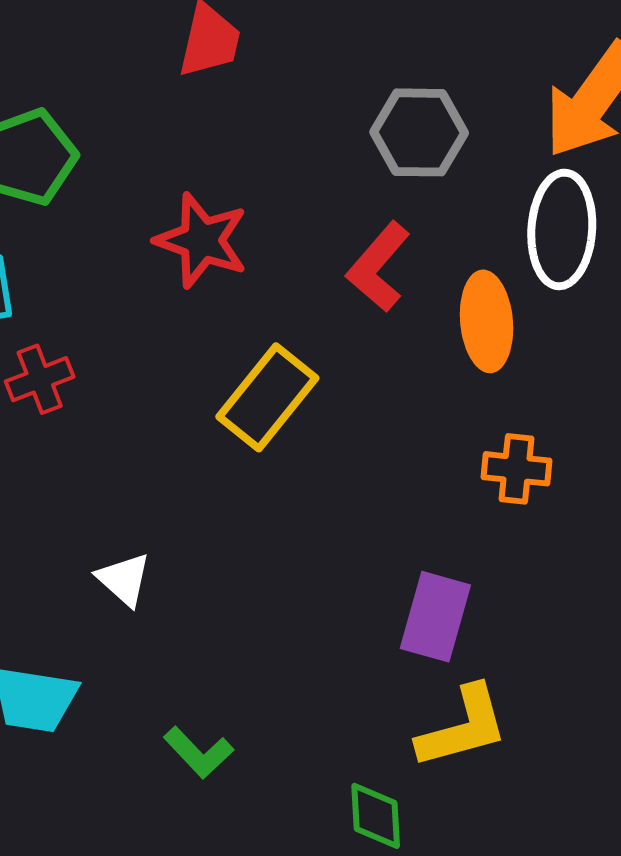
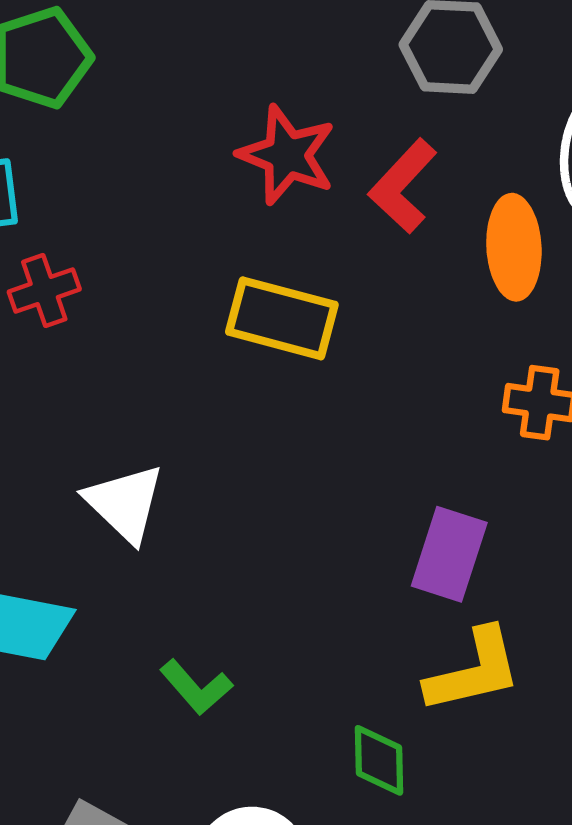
red star: (202, 240) -> (287, 155), moved
yellow rectangle: (267, 397) -> (282, 318), turned 64
white triangle: (124, 579) -> (125, 503), size x1.4

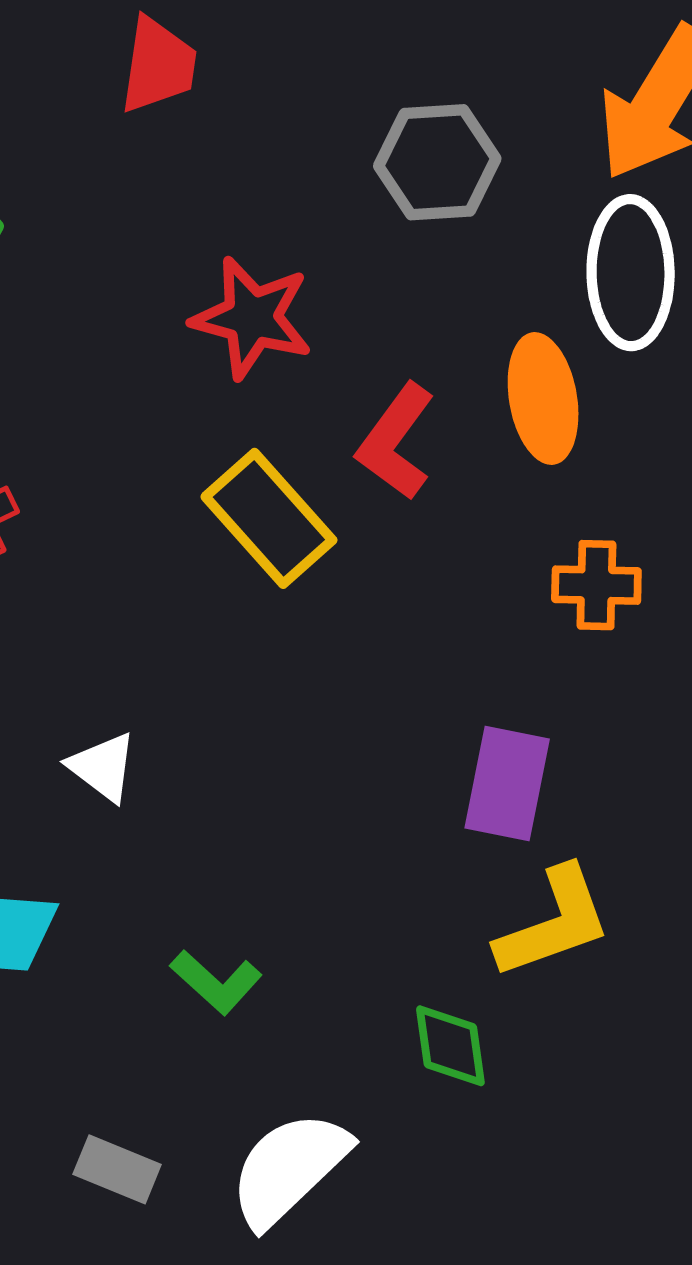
red L-shape: (403, 186) -> (396, 442), moved
yellow rectangle: (282, 318) -> (269, 518), turned 40
white triangle: (125, 503) -> (103, 767), size x0.7

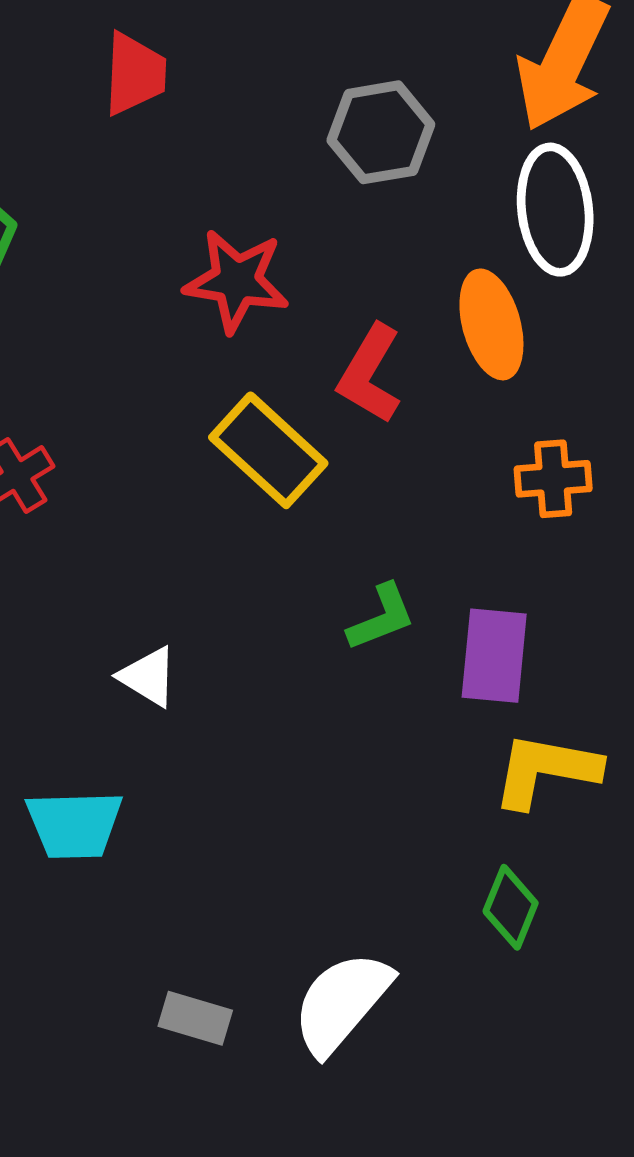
yellow L-shape: (554, 923) -> (546, 770), turned -144
green L-shape: (216, 982) -> (381, 617), moved, turned -58
green diamond: (450, 1046) -> (511, 907), moved, turned 36

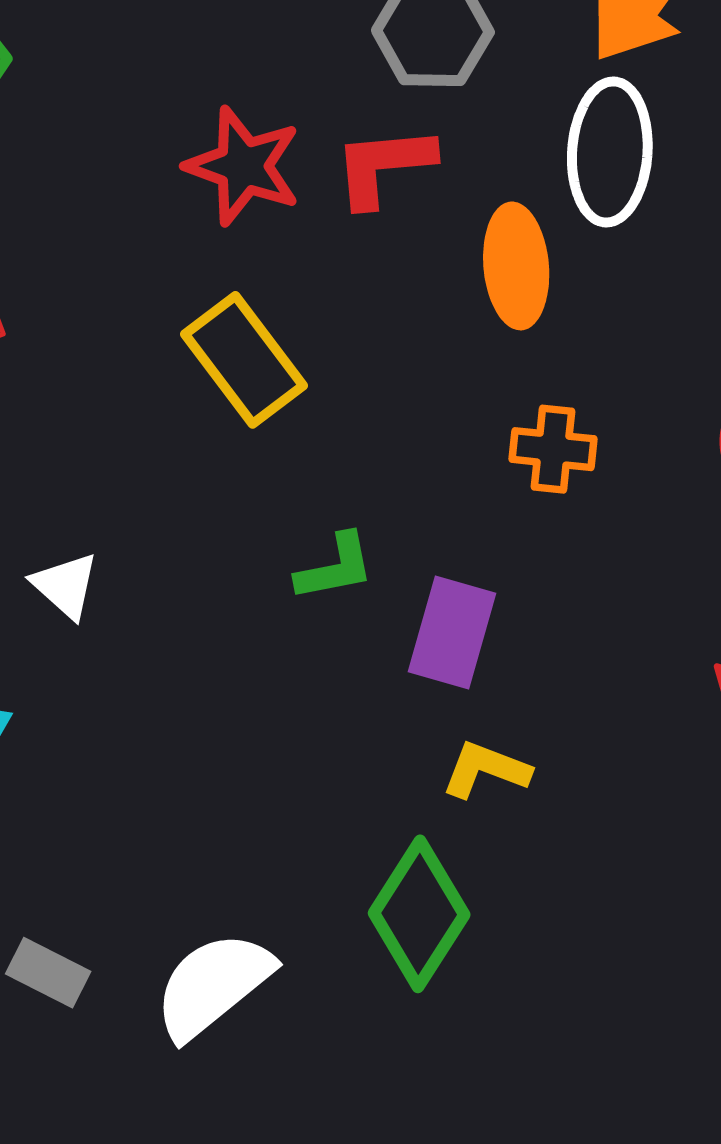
red L-shape: (370, 374) -> (384, 166), moved, turned 44
yellow L-shape: (546, 770) -> (486, 770), size x0.7
green diamond: (511, 907) -> (419, 914), size x1.6

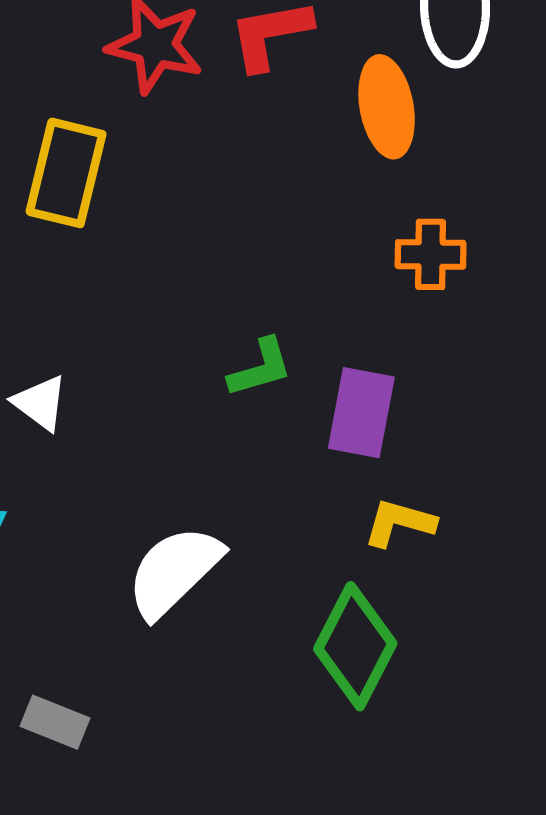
yellow rectangle: (244, 360) -> (66, 173), moved, turned 56
white semicircle: (213, 985) -> (174, 571), moved

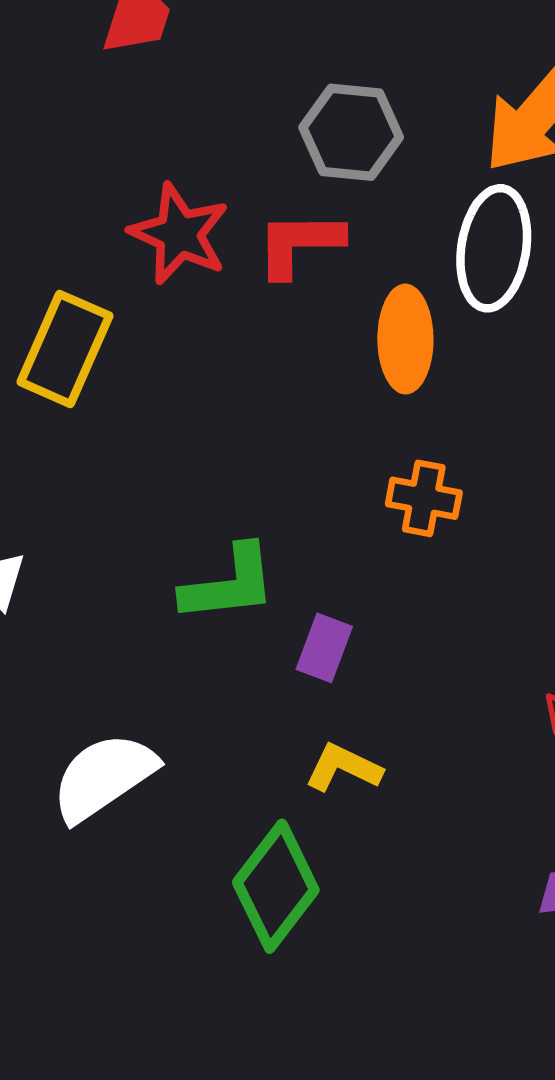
green L-shape: (260, 368) -> (229, 584), size x1.4
purple rectangle: (361, 413) -> (324, 648), size x0.7

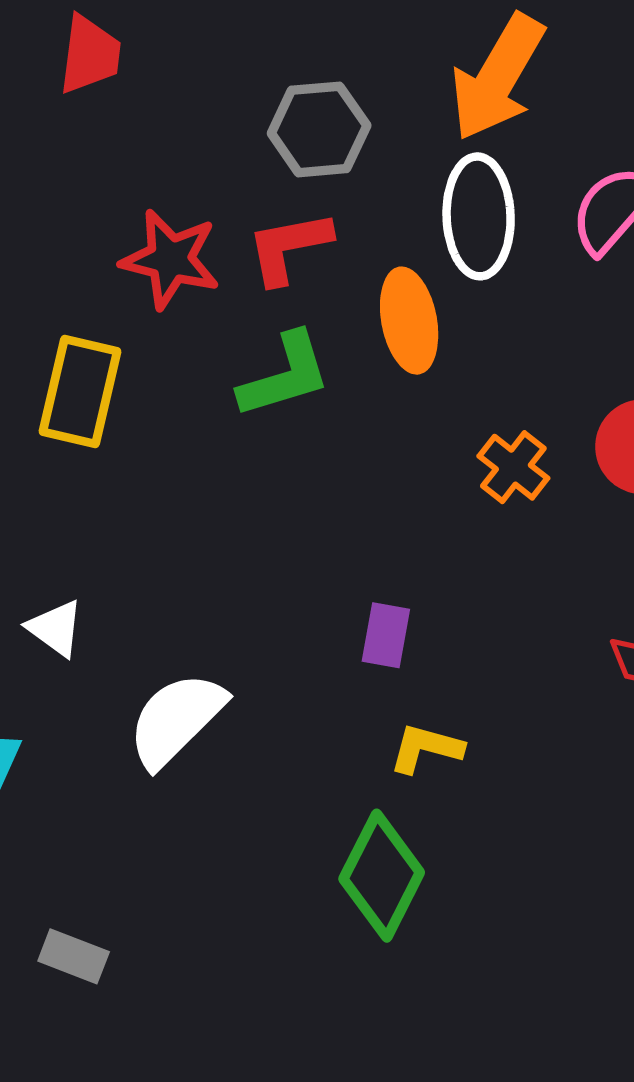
orange cross: (424, 498) -> (513, 467), moved, turned 38
green L-shape: (229, 584) -> (285, 375), moved
white semicircle: (104, 777) -> (176, 720), moved

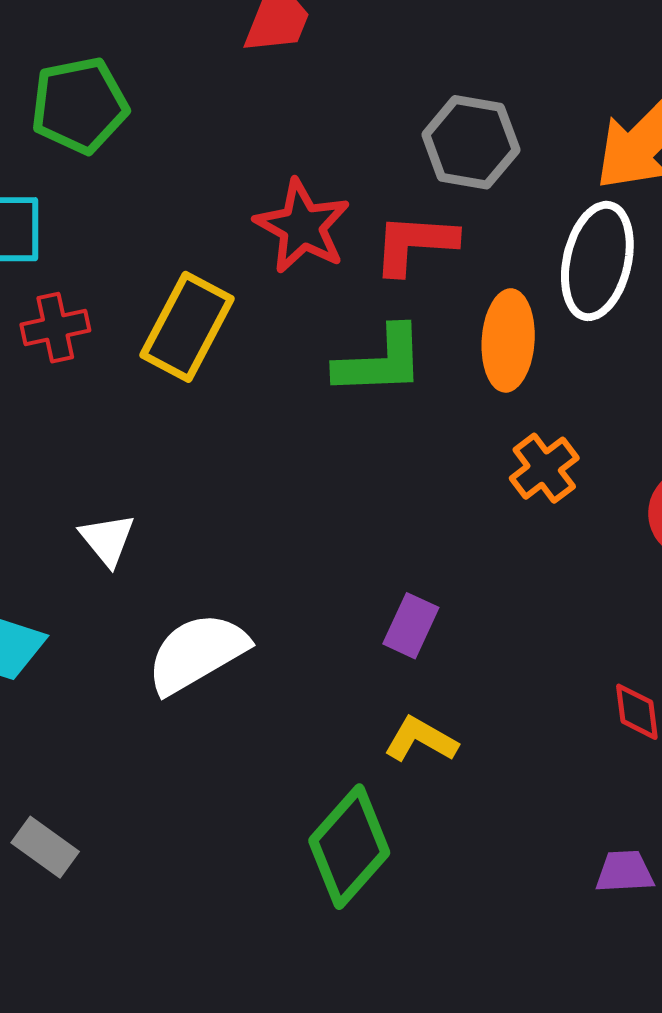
orange cross: (513, 467) -> (544, 468), moved

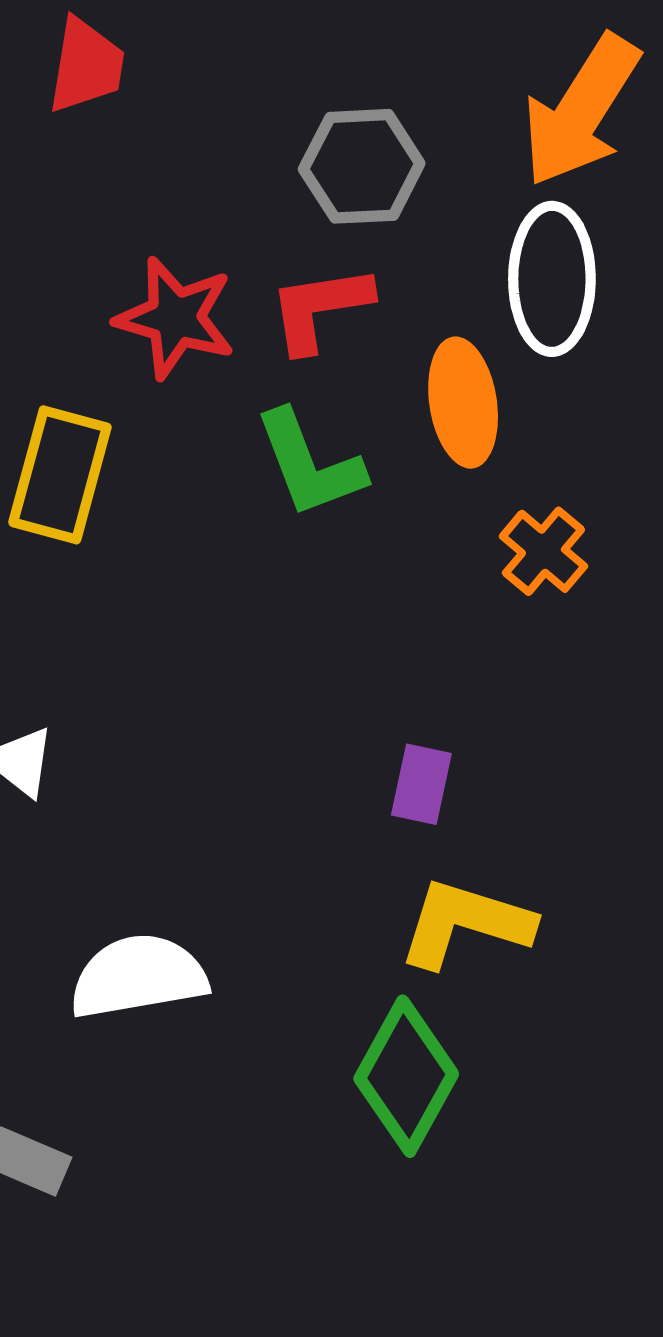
green L-shape: (380, 361) -> (310, 464), turned 84
white semicircle: (197, 653) -> (138, 976), moved, turned 33
yellow L-shape: (421, 740) -> (465, 923), size x1.5

